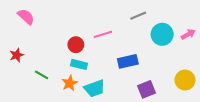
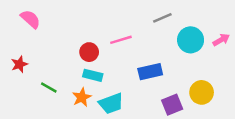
yellow circle: (185, 80) -> (202, 92), moved

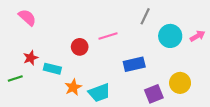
gray line: (162, 18) -> (145, 16), turned -42
red star: (19, 64) -> (31, 58), moved
cyan rectangle: (93, 75) -> (52, 69), moved
green line: (49, 88) -> (15, 79), moved, turned -48

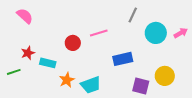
purple square: (154, 94) -> (141, 86), turned 36

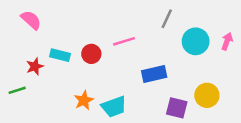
pink arrow: (181, 33) -> (227, 41), turned -40
cyan rectangle: (48, 63) -> (60, 55), moved

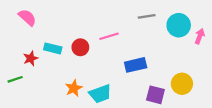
gray line: (167, 19) -> (147, 16), turned 56
cyan circle: (196, 41) -> (179, 25), moved

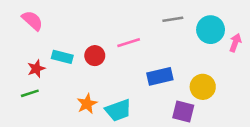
green line: (15, 79) -> (30, 93), moved
yellow circle: (182, 84) -> (203, 87), moved

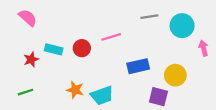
pink arrow: (235, 43) -> (203, 48), moved, turned -35
green line: (30, 93) -> (26, 92), moved
orange star: (87, 104) -> (75, 90), turned -30

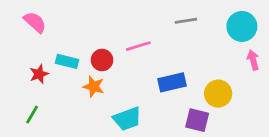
cyan circle: (182, 26) -> (242, 26), moved
orange star: (75, 90) -> (94, 87), moved
green line: (26, 92) -> (32, 115), turned -42

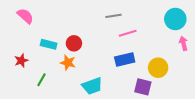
gray line: (186, 21) -> (113, 16), moved
pink line: (138, 46) -> (128, 33), moved
red star: (39, 74) -> (21, 61), moved
green line: (32, 115) -> (42, 80), moved

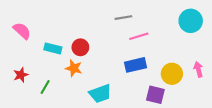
pink semicircle: (25, 16) -> (22, 31), moved
pink arrow: (183, 43) -> (198, 69), moved
red star: (21, 61) -> (21, 75), moved

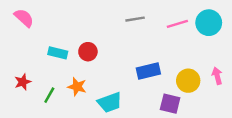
pink semicircle: (22, 31) -> (24, 18), moved
pink line: (139, 36) -> (177, 24), moved
orange star: (74, 68) -> (77, 87), moved

